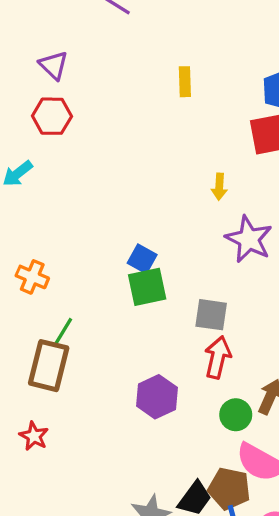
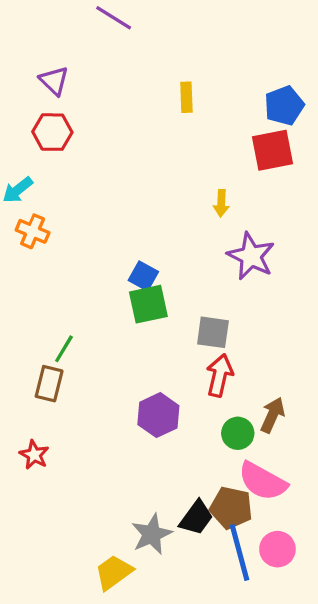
orange cross: (32, 277) -> (33, 231), moved
brown rectangle: (49, 366) -> (49, 384), size x0.7

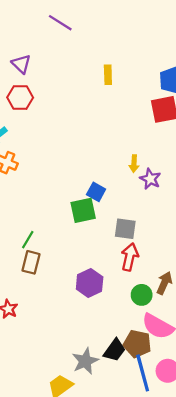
yellow arrow: (221, 203) -> (134, 164), moved
purple star: (251, 256) -> (150, 179), size x0.7
blue square: (143, 276) -> (96, 192), moved
brown rectangle: (49, 384) -> (31, 262), moved

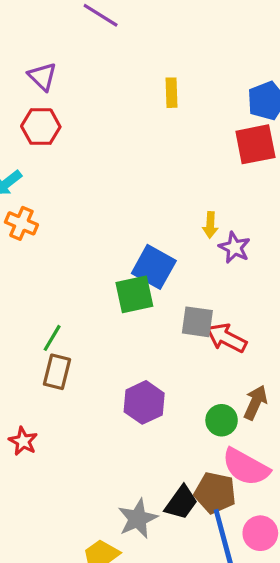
blue square: (96, 192) -> (154, 267), size x1.5
red arrow: (130, 257) -> (226, 338), moved, turned -76

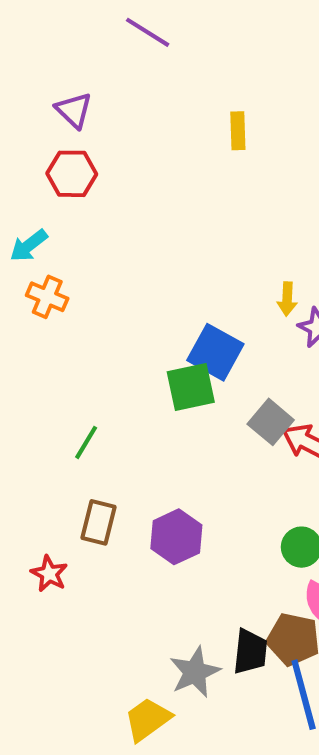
gray square: (197, 322) -> (271, 422), turned 32
brown rectangle: (57, 372) -> (98, 522), moved
purple hexagon: (144, 402) -> (176, 537), moved
black trapezoid: (181, 503) -> (250, 652), turned -30

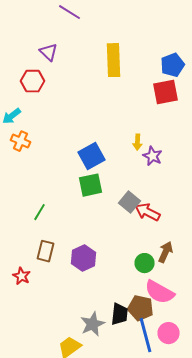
purple triangle: (74, 110) -> (48, 52), moved
yellow rectangle: (238, 131) -> (114, 60), size x1.8
blue square: (215, 352) -> (92, 156), moved, turned 32

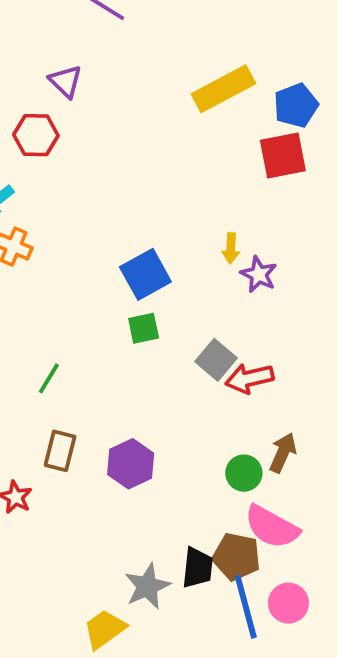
yellow rectangle: (114, 60) -> (223, 89), moved, turned 64
green square: (90, 185) -> (144, 328), size x0.7
red arrow: (148, 212) -> (249, 378), turned -40

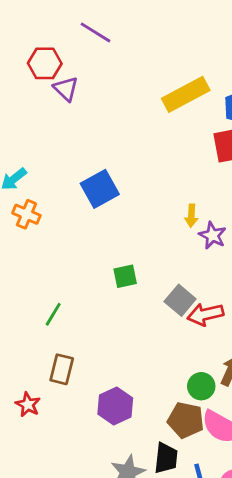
red hexagon: (36, 135) -> (45, 63), moved
blue square: (145, 274) -> (100, 189), moved
purple hexagon: (131, 464) -> (115, 406), moved
brown pentagon: (236, 557) -> (186, 420), moved

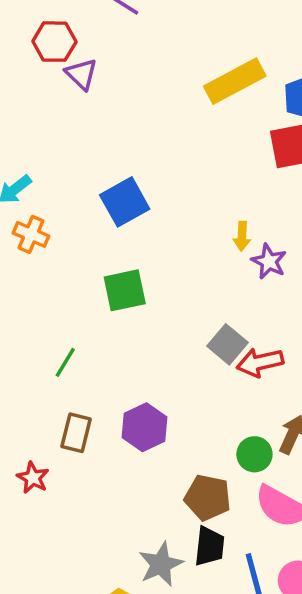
green square: (125, 276) -> (125, 290), moved, size x1.4
purple hexagon: (115, 406) -> (145, 427), moved
brown pentagon: (186, 420) -> (208, 498), moved

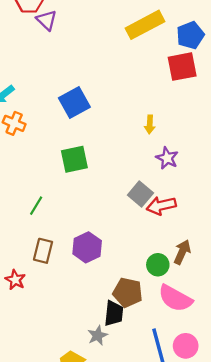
purple star: (269, 261) -> (167, 158), moved
black trapezoid: (209, 546) -> (114, 313), moved
gray star: (161, 564) -> (98, 335), size x0.7

